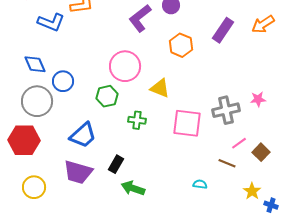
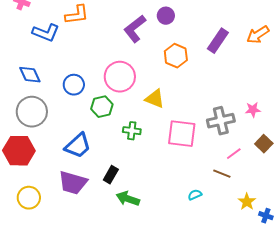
blue circle: (63, 81) -> (74, 85), moved
brown square: (261, 152) -> (264, 144), moved
cyan semicircle: (200, 184) -> (195, 195), turned -32

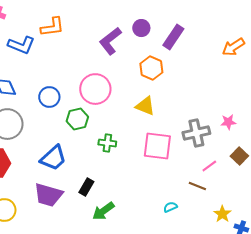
purple rectangle: (218, 41) -> (173, 37), moved
yellow triangle: (155, 99) -> (145, 106), moved
green arrow: (128, 199) -> (103, 211), turned -55

